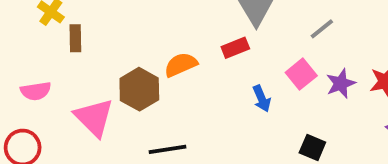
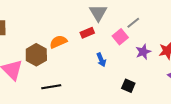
pink square: (301, 74) -> (120, 37), moved

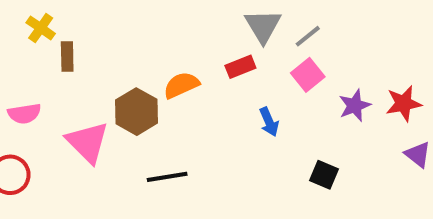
gray line: (133, 23) -> (308, 36), moved

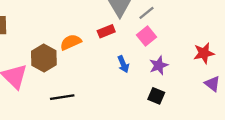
purple star: (355, 105) -> (159, 65), moved

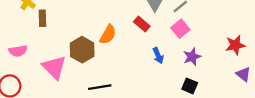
red rectangle: (106, 31) -> (142, 24), turned 63
orange semicircle: (71, 42) -> (108, 35), turned 144

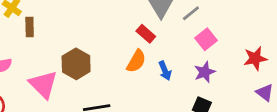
pink square: (180, 29) -> (206, 39), moved
orange semicircle: (108, 35) -> (136, 61), moved

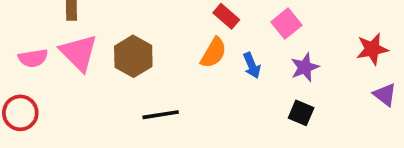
pink square: (206, 39) -> (286, 24), moved
pink triangle: (43, 84) -> (79, 53), moved

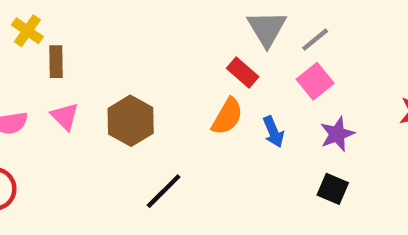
pink triangle: (79, 53) -> (65, 116), size x0.6
black line: (161, 115) -> (164, 191), turned -36

